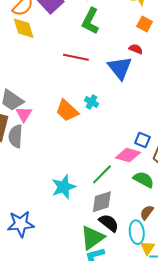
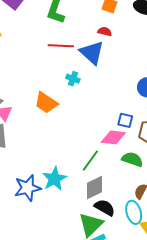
red line: (76, 57) -> (61, 46), moved
cyan cross: (91, 102) -> (73, 79), moved
blue star: (21, 224) -> (28, 188), moved

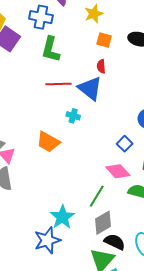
red semicircle: (105, 32) -> (101, 66), turned -104
blue square: (125, 120) -> (125, 144), moved, turned 35
pink diamond: (113, 137) -> (118, 171), turned 45
blue star: (28, 188) -> (47, 240), moved

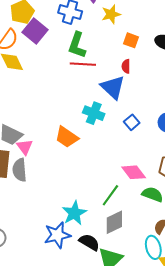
yellow star: (94, 14) -> (111, 14), moved
red line: (58, 84) -> (83, 64), moved
cyan cross: (73, 116) -> (94, 113), size x1.5
blue square: (125, 144) -> (132, 122), moved
black semicircle: (115, 242) -> (89, 242), moved

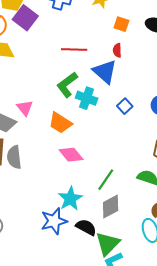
green L-shape: (77, 45) -> (67, 85), moved, turned 36
pink triangle: (25, 147) -> (25, 108), moved
pink diamond: (134, 172) -> (71, 155), moved

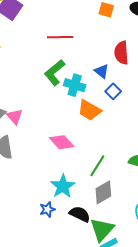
red semicircle: (117, 50) -> (121, 53), moved, size x1.6
blue triangle: (105, 72) -> (102, 71), moved, size x0.6
pink triangle: (25, 108) -> (15, 117), moved
orange trapezoid: (60, 123) -> (89, 110), moved
blue star: (54, 221) -> (47, 209), size x0.6

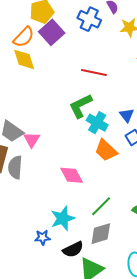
black semicircle: (80, 214) -> (73, 249), turned 115

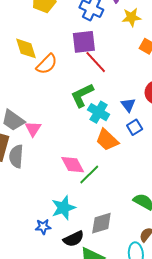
purple square: (52, 32) -> (84, 42), moved, turned 35
orange semicircle: (24, 37) -> (47, 64), moved
red line: (94, 73) -> (96, 62), turned 35
green line: (101, 206) -> (89, 174), moved

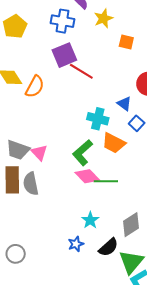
green L-shape: (82, 95) -> (83, 153), moved
green line: (89, 174) -> (106, 181), turned 60
cyan star: (63, 208) -> (90, 220), size x0.7

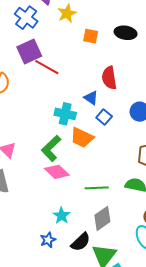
blue cross: (63, 21) -> (26, 18), turned 30
green line: (106, 181) -> (97, 188), moved

